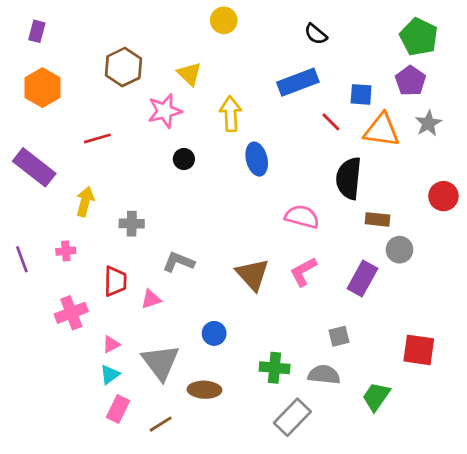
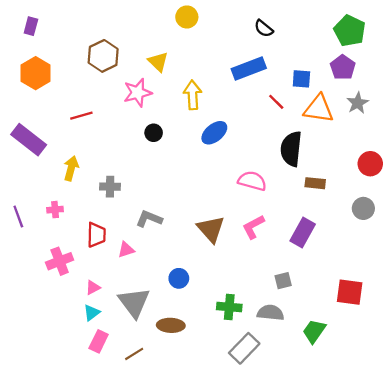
blue ellipse: (257, 159) -> (214, 133), turned 65
gray circle: (399, 250) -> (363, 208), moved

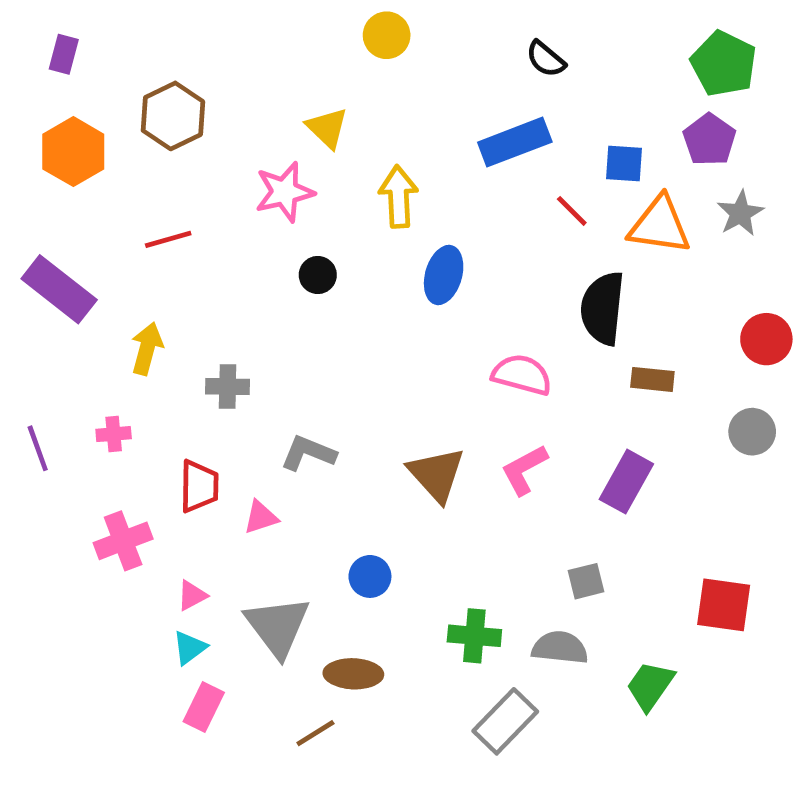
brown hexagon: (103, 56) -> (173, 116), moved
blue ellipse: (214, 133) -> (444, 275), turned -35
brown line: (134, 354) -> (315, 733), moved

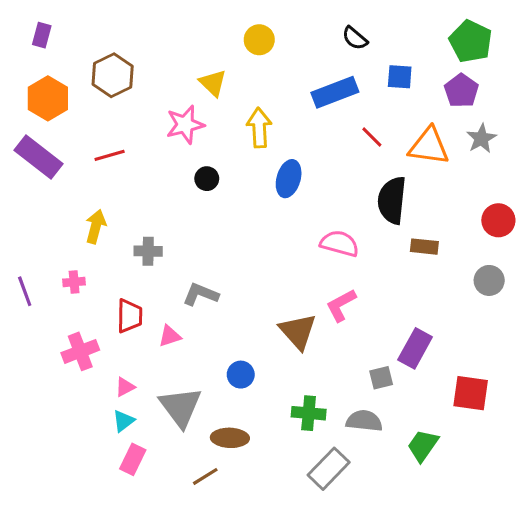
yellow circle: (387, 35) -> (259, 40), moved
blue square: (624, 163) -> (400, 77), moved
purple rectangle: (59, 289) -> (39, 157), moved
brown triangle: (436, 474) -> (298, 331), moved
purple rectangle: (626, 482) -> (415, 348), moved

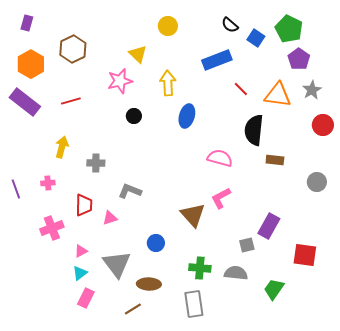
green pentagon: (471, 41) -> (289, 29), moved
blue square: (400, 77) -> (256, 38), moved, turned 30
red circle: (498, 220) -> (323, 125), moved
gray rectangle: (329, 469) -> (194, 304), moved, turned -52

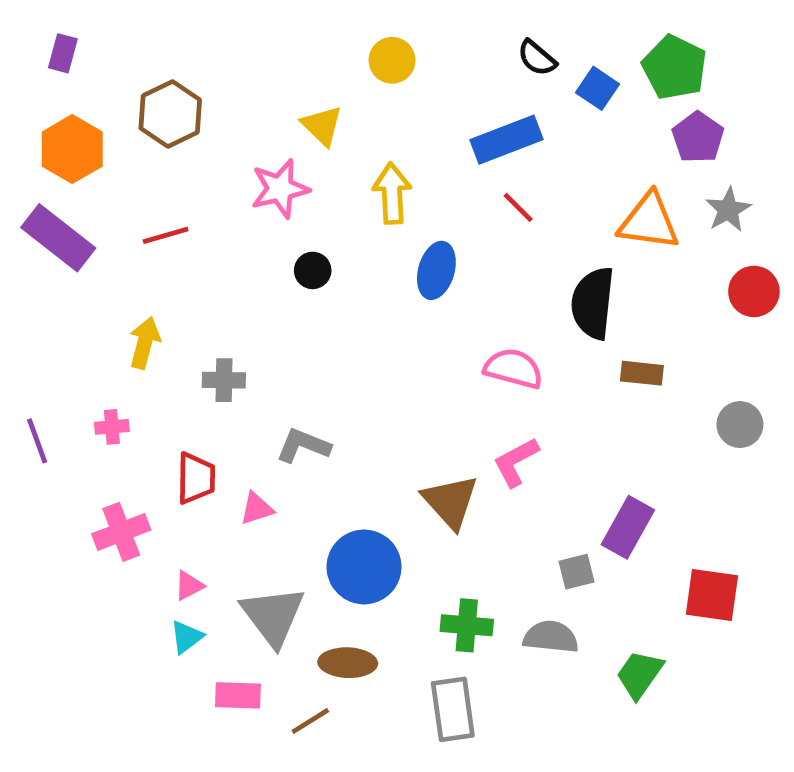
red line: (241, 89) -> (518, 207), moved
blue circle: (156, 243) -> (364, 567), size x1.8
pink rectangle: (86, 298) -> (238, 695), moved, turned 66

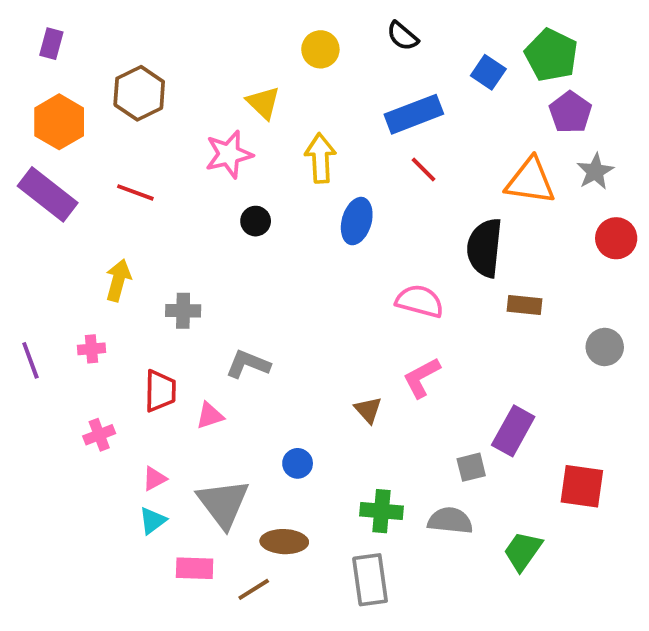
black semicircle: (537, 58) -> (402, 36), moved
red line: (166, 235) -> (135, 192), turned 36
brown triangle: (450, 502) -> (368, 410), size x0.6
pink cross: (121, 532) -> (99, 435), size x0.7
blue circle: (364, 567) -> (298, 463), size x0.5

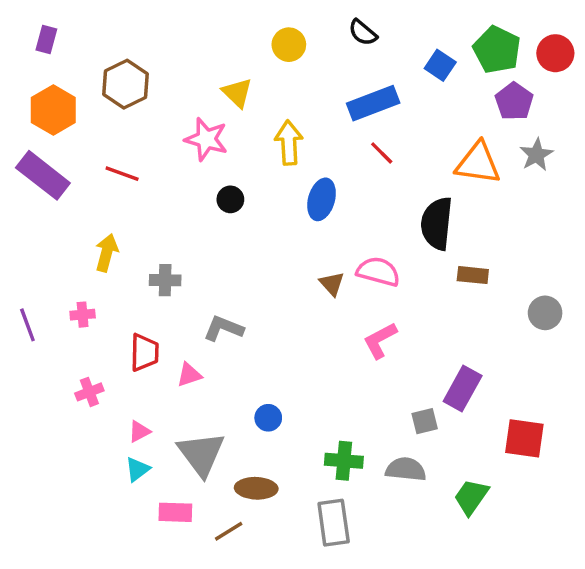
pink star: (229, 154) -> (206, 139), turned 30
red circle: (616, 238) -> (555, 53), moved
brown triangle: (368, 410) -> (332, 284), moved

